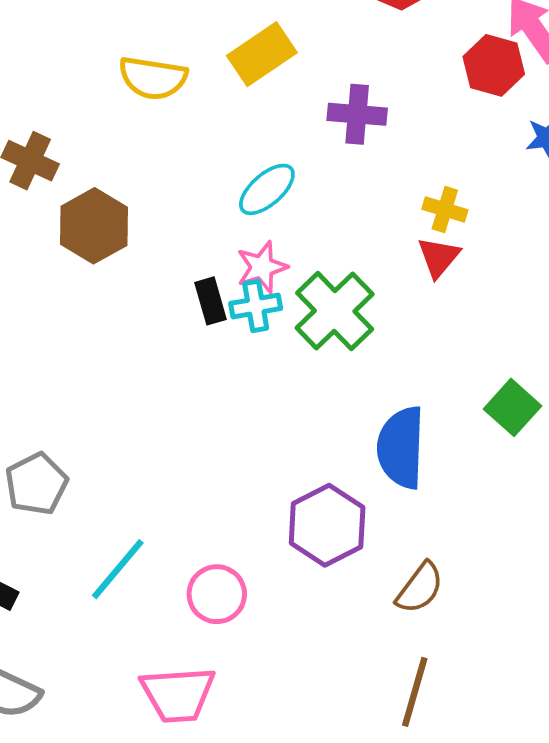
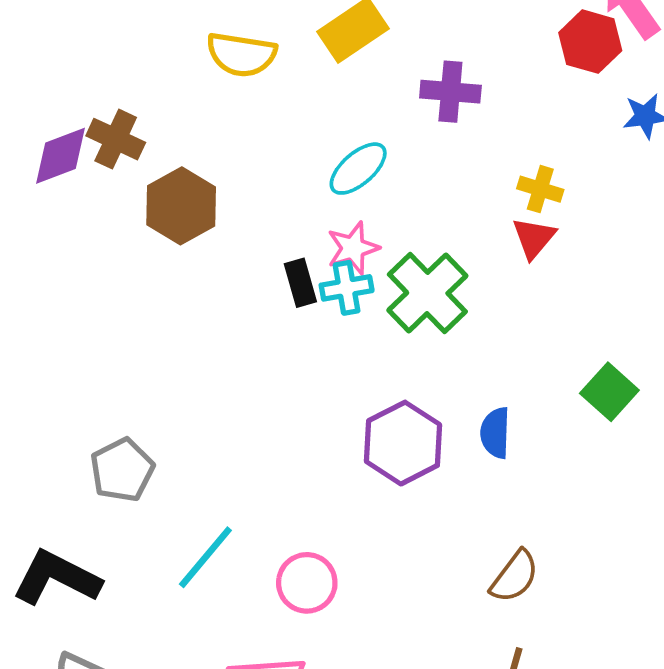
blue semicircle: (401, 448) -> (495, 433), size x0.6
purple hexagon: (327, 525) -> (403, 443), moved

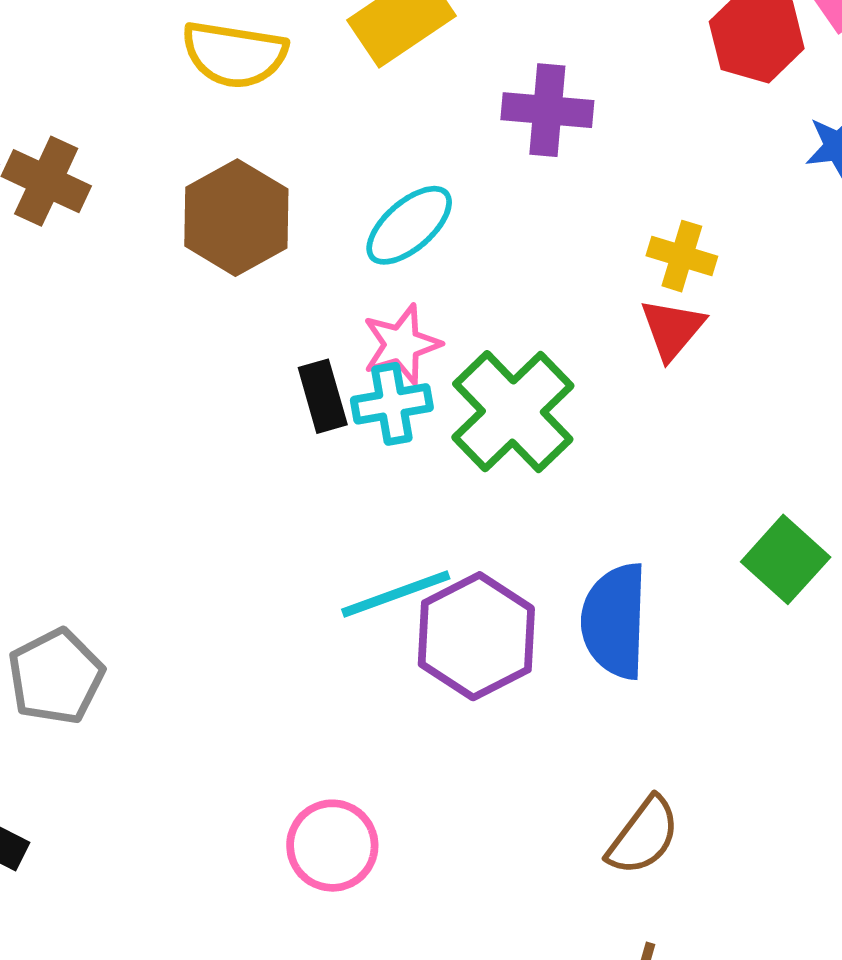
brown hexagon: (181, 206) -> (236, 218), moved
blue semicircle: (495, 433) -> (615, 621), size x1.5
cyan line: (205, 557) -> (396, 594), moved, turned 30

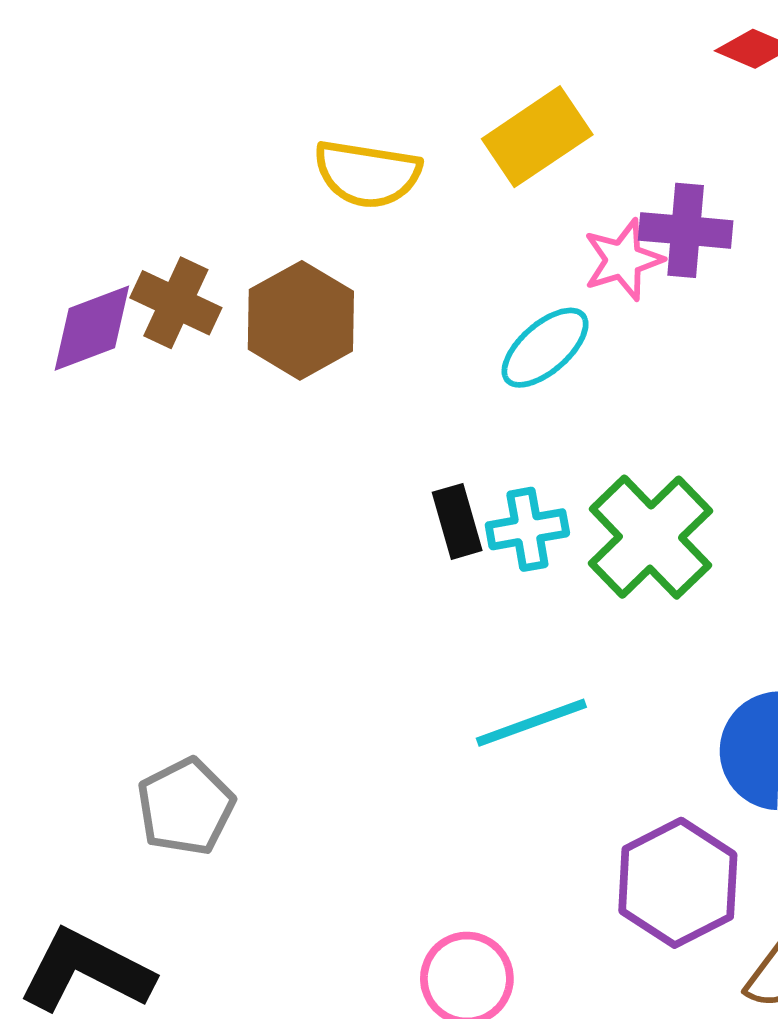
brown hexagon: (236, 218) -> (301, 320), moved
pink star: (401, 344) -> (623, 260), moved
purple hexagon: (476, 636) -> (678, 883), moved

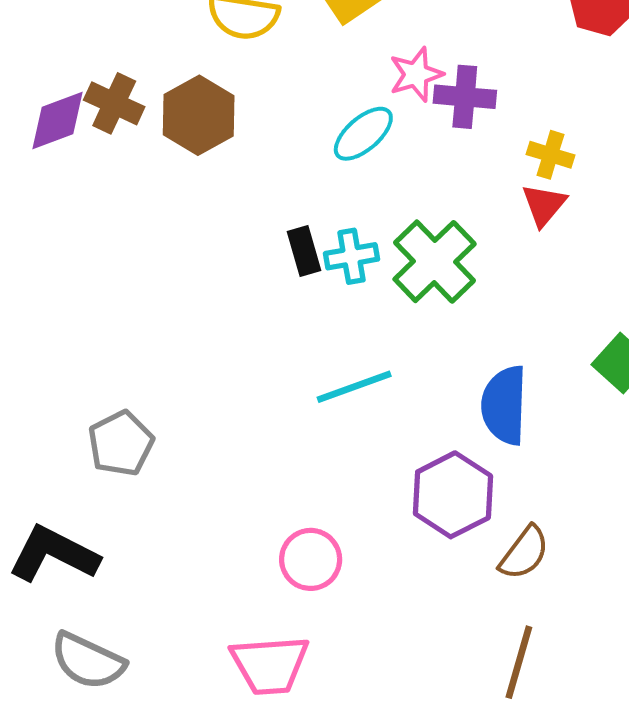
purple cross: (686, 230) -> (465, 97), moved

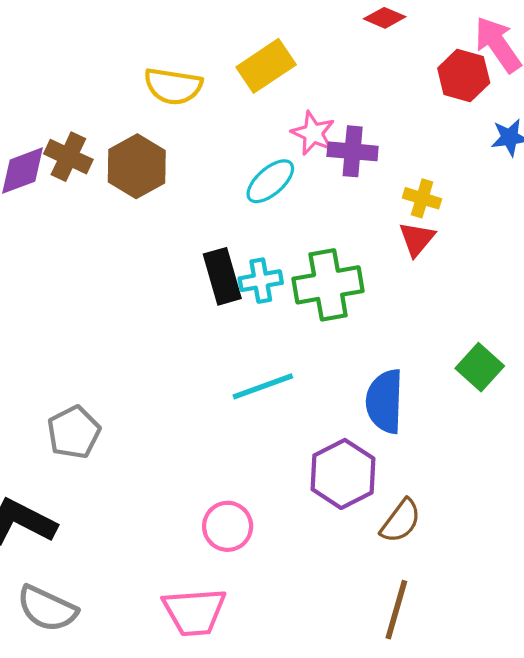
pink star: (416, 74) -> (313, 133), turned -30
black rectangle: (304, 251) -> (222, 276), size x1.4
green cross: (435, 262) -> (328, 285), turned 34

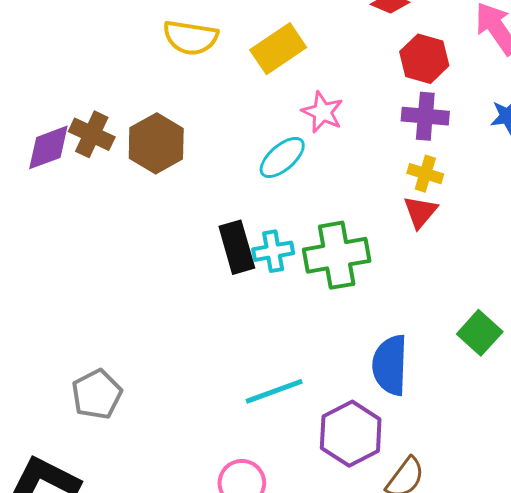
red hexagon: (464, 75) -> (424, 59), moved
yellow semicircle: (173, 86) -> (190, 38), moved
purple cross: (353, 151) -> (425, 116), moved
cyan line: (263, 386) -> (274, 391), moved

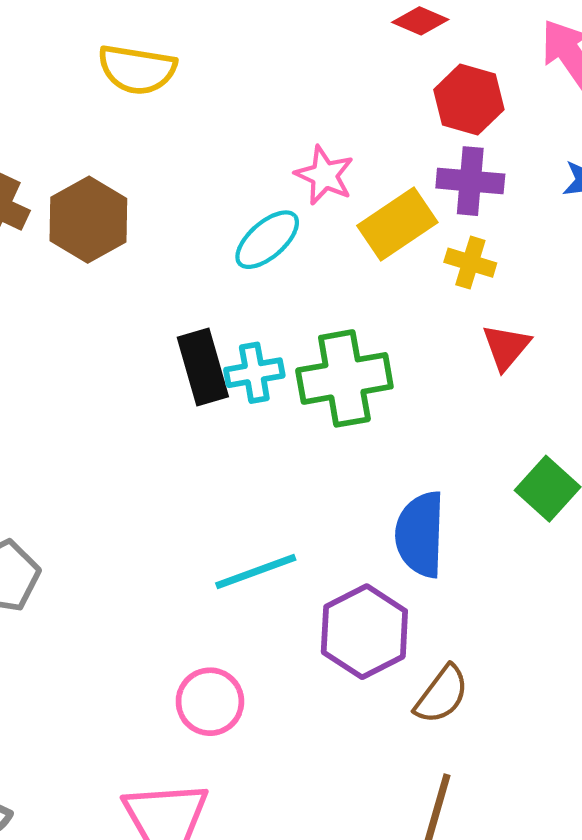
yellow rectangle: (278, 49) -> (397, 224), moved
red triangle: (420, 212) -> (506, 347), moved

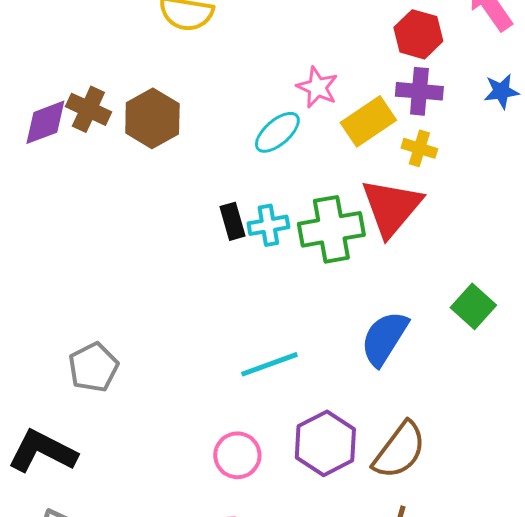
red triangle: (506, 347) -> (391, 207), moved, size x1.8
black rectangle: (203, 367) -> (232, 221), size x0.7
blue semicircle: (420, 534) -> (384, 338), turned 30
purple hexagon: (364, 632) -> (325, 443), moved
brown semicircle: (442, 695) -> (399, 450), size x1.4

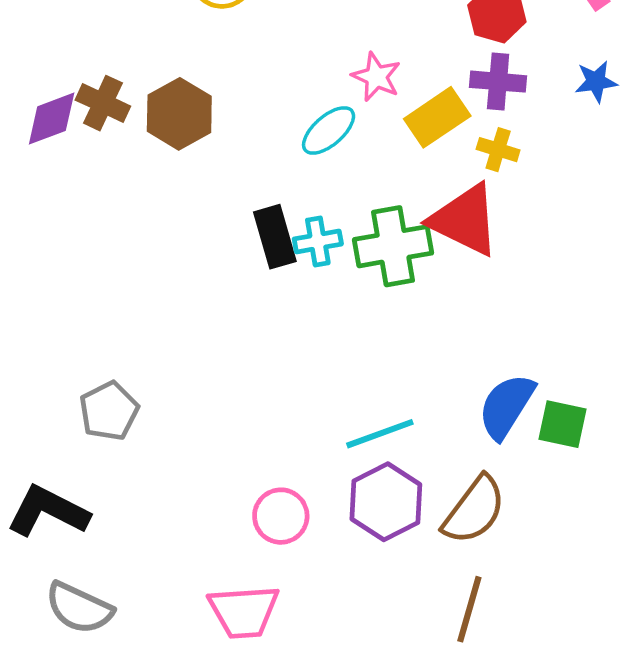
red triangle: (391, 207) -> (465, 220), turned -44
black rectangle: (232, 221) -> (275, 237), size x1.4
green square: (473, 306) -> (563, 424), moved, turned -30
blue semicircle: (384, 338) -> (506, 406), moved
cyan line: (269, 364) -> (380, 434), moved

